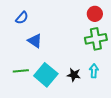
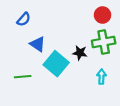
cyan square: (46, 75) -> (56, 64), moved
black star: (74, 75) -> (80, 53), moved

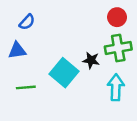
blue triangle: (38, 44) -> (17, 50), moved, turned -42
cyan arrow: (101, 77) -> (116, 87), size x1.5

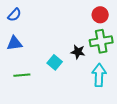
blue semicircle: (27, 22) -> (14, 15), moved
cyan square: (64, 73) -> (55, 62), size x0.6

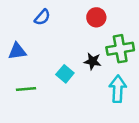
blue semicircle: (14, 15) -> (42, 17), moved
red circle: (100, 15) -> (96, 17), moved

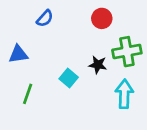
green line: (26, 89) -> (28, 94), turned -66

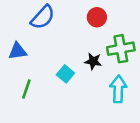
blue semicircle: (45, 18) -> (43, 17), size x1.5

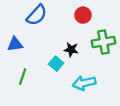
black star: (93, 61) -> (71, 50), moved
cyan arrow: (118, 89) -> (84, 83), moved, turned -105

